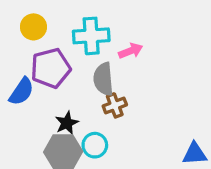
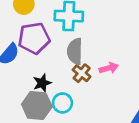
pink arrow: (131, 51) -> (109, 68), moved
brown cross: (115, 105) -> (82, 73), turned -36

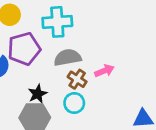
gray semicircle: (75, 51) -> (68, 58), turned 85
cyan circle: (62, 103) -> (74, 103), moved

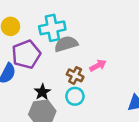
gray semicircle: (68, 58) -> (66, 44), moved

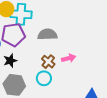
cyan cross: (52, 28) -> (21, 14), moved
black star: (42, 92) -> (10, 61), moved

